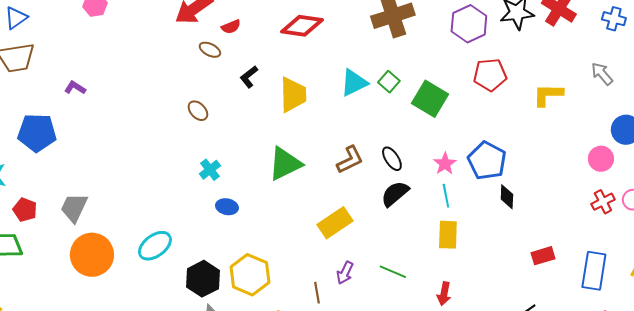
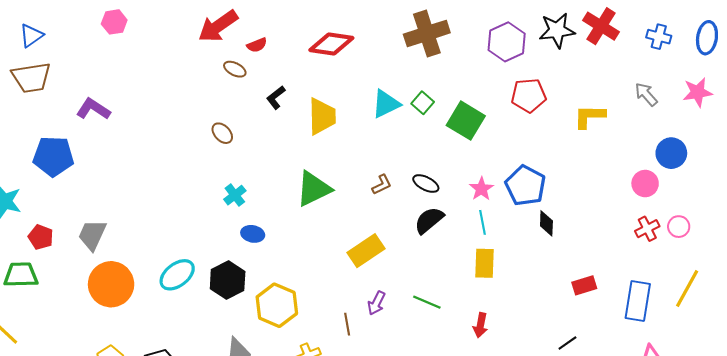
purple L-shape: (75, 88) -> (93, 109), size x1.5
black ellipse: (392, 159) -> (426, 184), turned -30
brown L-shape: (350, 160) -> (382, 185), size x0.7
black hexagon: (203, 279) -> (228, 280), moved

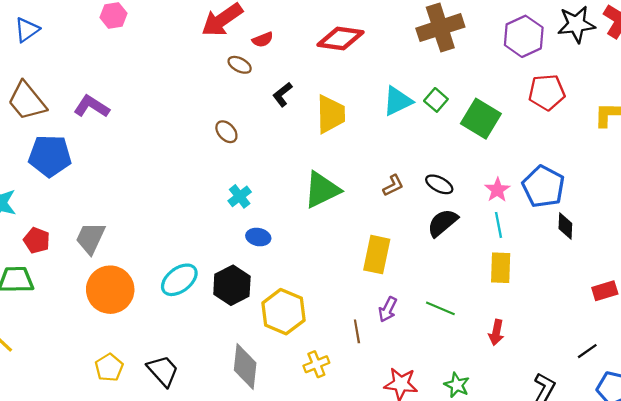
brown trapezoid: (31, 78) -> (27, 101), moved, turned 60
yellow rectangle: (366, 251) -> (377, 255), turned -44

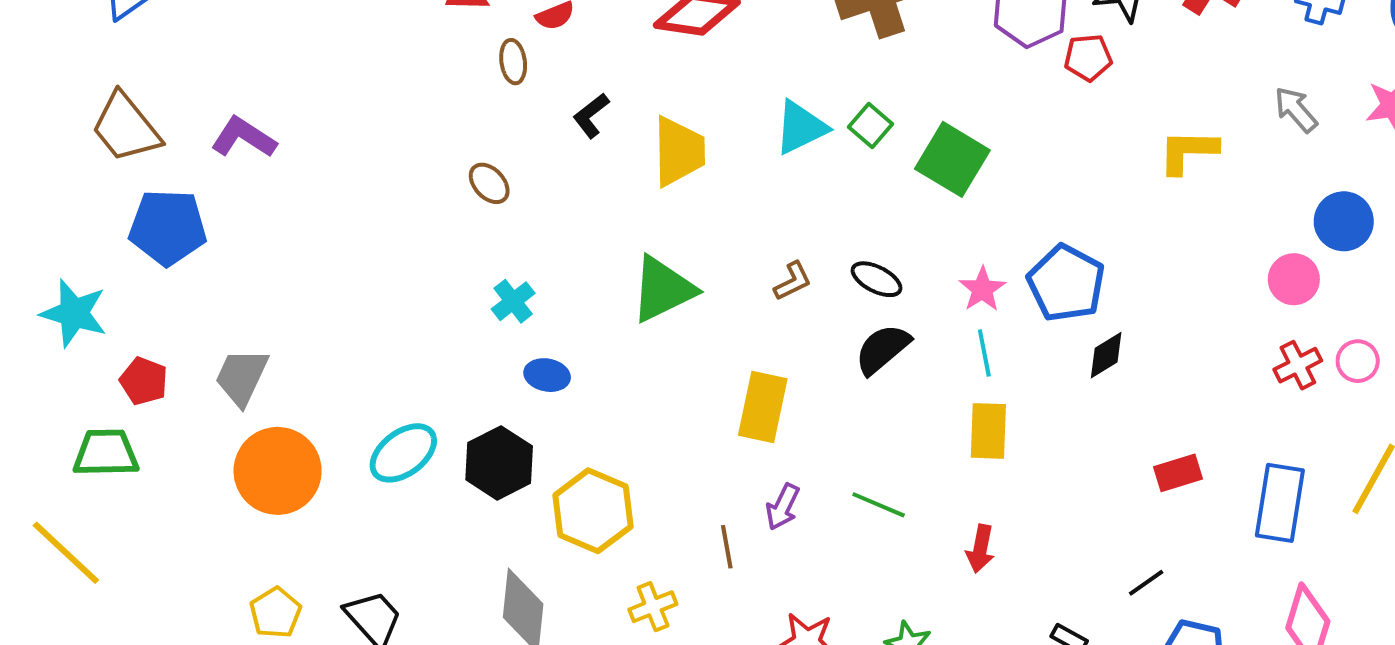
brown ellipse: (240, 65) -> (513, 62), turned 55
red pentagon: (547, 92) -> (1088, 58), moved, size x0.7
black diamond: (565, 226) -> (1106, 355), turned 56

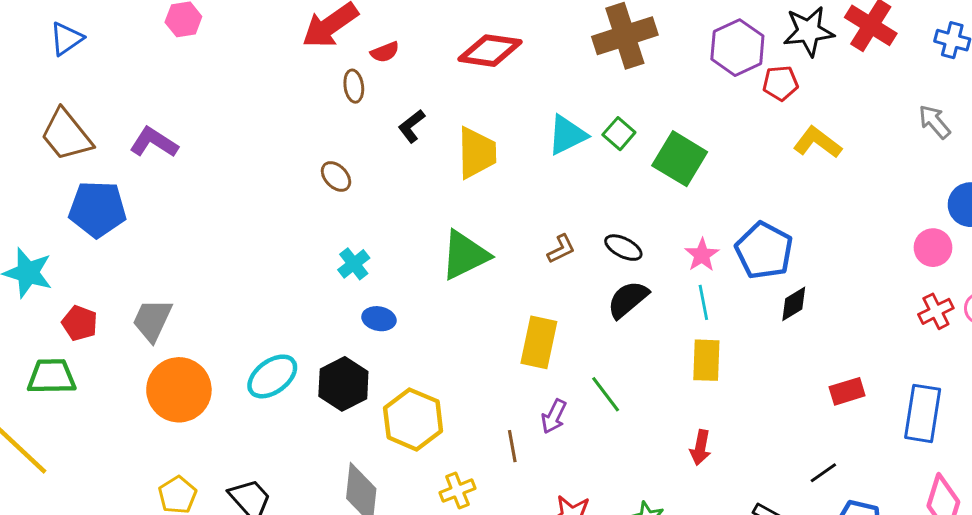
yellow L-shape: (1188, 151) -> (817, 142), moved, turned 36
green line: (879, 505) -> (606, 394), moved, turned 30

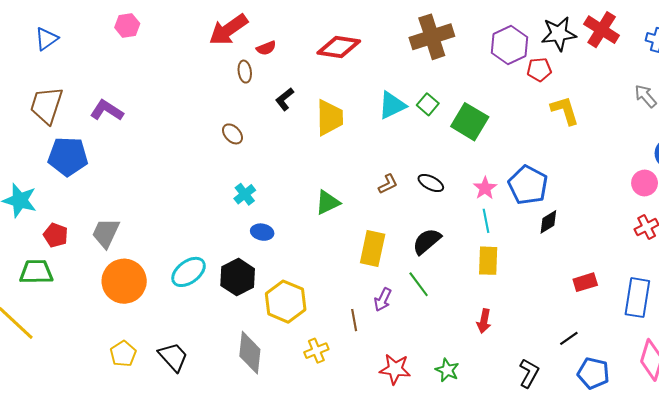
brown trapezoid: (66, 135) -> (46, 105), turned 57
yellow L-shape: (817, 142) -> (565, 110), turned 36
green triangle: (465, 255) -> (328, 202), moved, size x0.7
black semicircle: (628, 299) -> (427, 241), moved

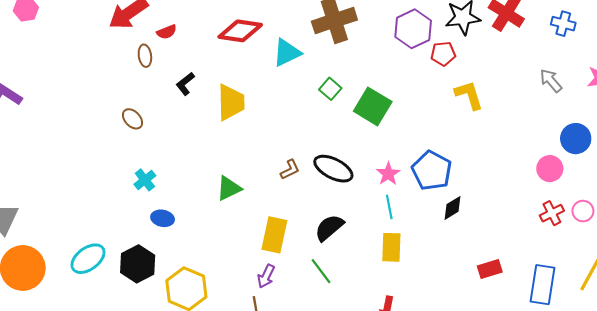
cyan triangle: (392, 105) -> (287, 53), moved
black ellipse: (431, 183) -> (333, 169), size x1.5
purple arrow: (383, 300) -> (266, 276), moved

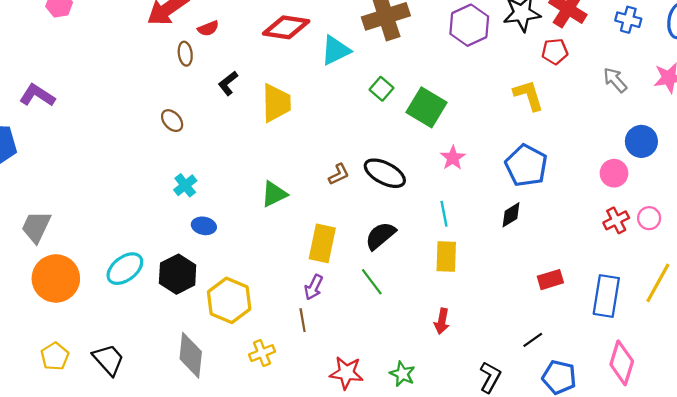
red pentagon: (443, 54) -> (555, 51), moved
blue pentagon: (432, 171) -> (526, 166), moved
pink star: (388, 174) -> (453, 158), moved

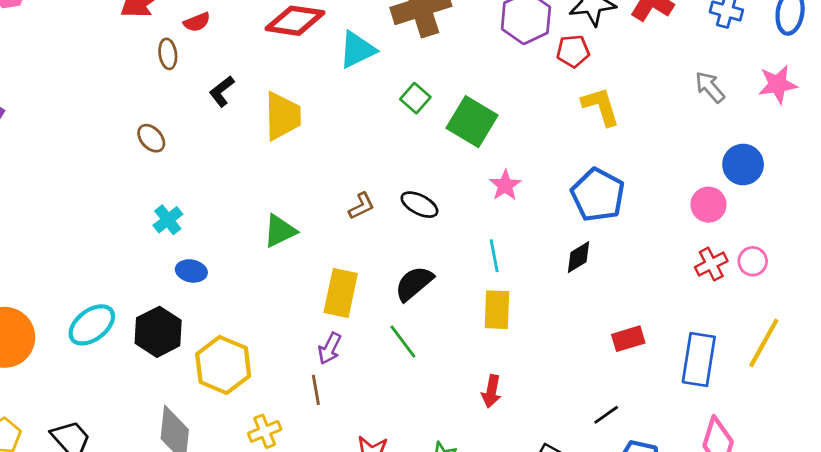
red pentagon: (555, 51) -> (573, 51), moved
black ellipse: (385, 173) -> (419, 205), size x0.7

